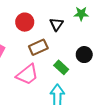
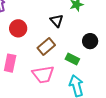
red circle: (25, 22) -> (18, 28), moved
pink trapezoid: (27, 75) -> (43, 74), turned 45

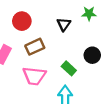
brown rectangle: (46, 47) -> (35, 47), moved

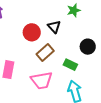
red circle: (22, 21) -> (32, 32), moved
brown rectangle: (35, 47) -> (45, 52), moved

